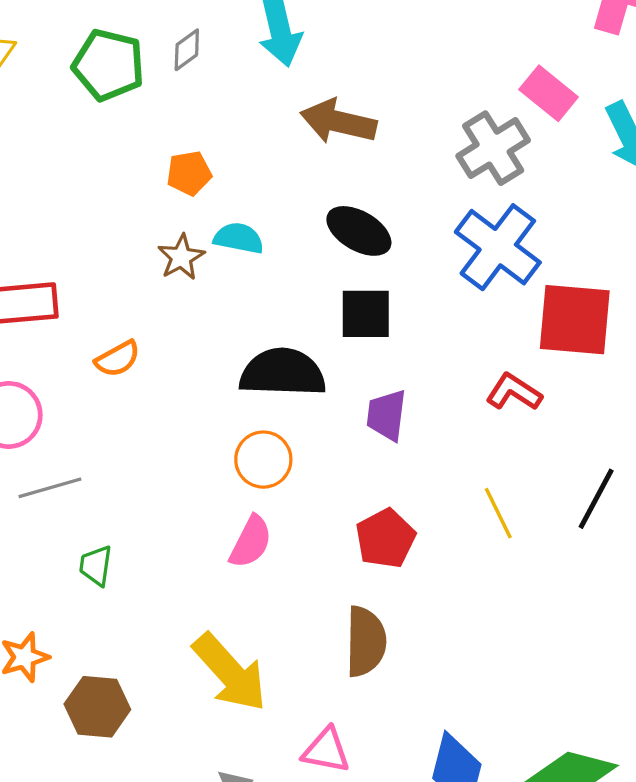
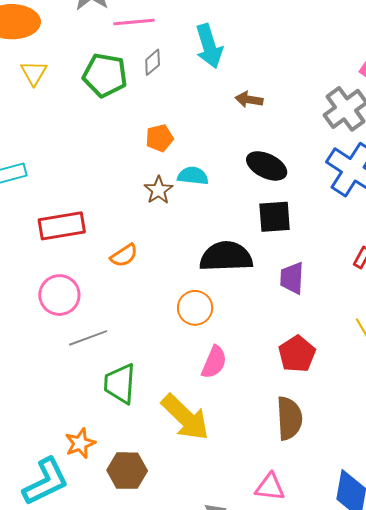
brown arrow: (338, 122) -> (249, 100), size x0.6
orange circle: (263, 460) -> (195, 308), moved
green trapezoid: (96, 566) -> (120, 384), size x1.6
yellow arrow: (230, 672) -> (185, 417), moved

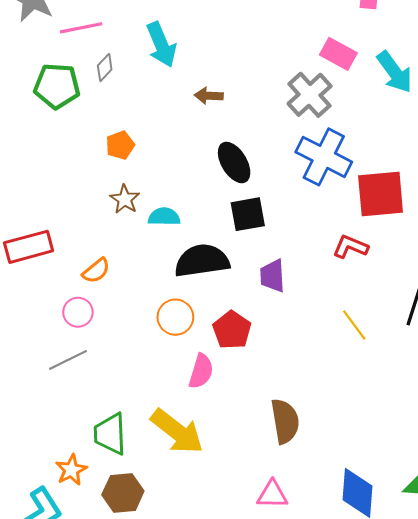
black ellipse: (267, 166) -> (234, 162), turned 39
cyan semicircle: (193, 176) -> (164, 217), moved
pink circle: (59, 295) -> (78, 312), moved, size x0.7
red pentagon: (297, 354) -> (232, 330), moved
green trapezoid: (120, 384) -> (110, 434), moved

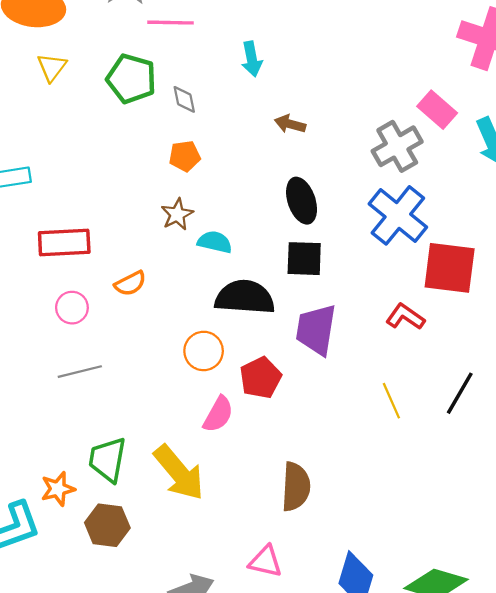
cyan arrow: (161, 45) -> (252, 59), size x0.7
gray diamond: (105, 68) -> (184, 99), moved, turned -68
purple trapezoid: (273, 276) -> (316, 330), size x1.4
pink circle: (78, 312) -> (72, 308), moved

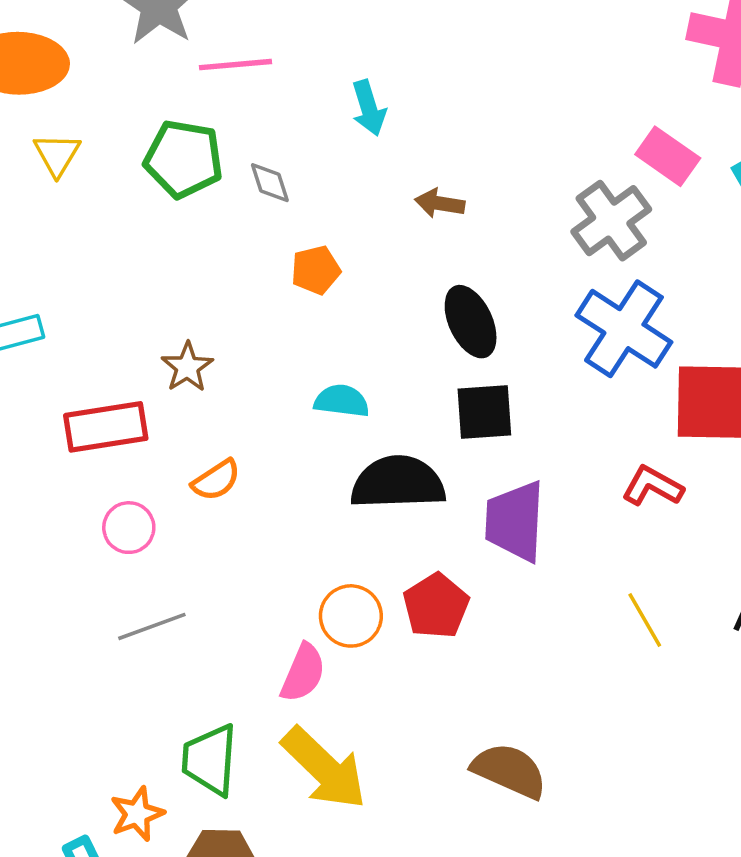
orange pentagon: (185, 156) -> (316, 270), moved
brown star: (177, 214) -> (187, 367), moved
orange circle: (204, 351) -> (351, 616), moved
pink semicircle: (218, 414) -> (303, 673), moved
brown semicircle: (296, 487) -> (509, 771), turned -63

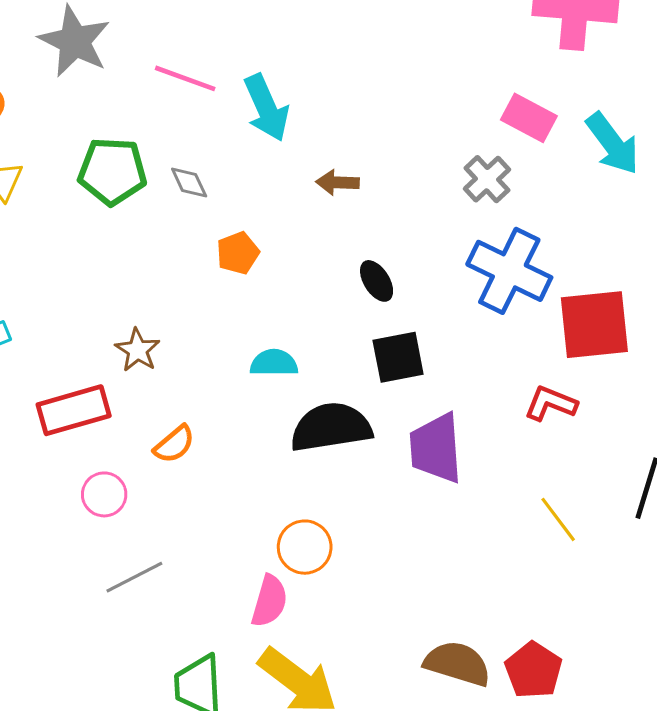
pink line: (235, 65) -> (185, 78), moved, turned 32
cyan arrow: (369, 108) -> (266, 108), size x1.4
gray cross: (611, 221) -> (487, 179), size x0.7
black ellipse: (471, 322) -> (377, 281), size x0.7
red pentagon: (436, 606) -> (534, 670), moved

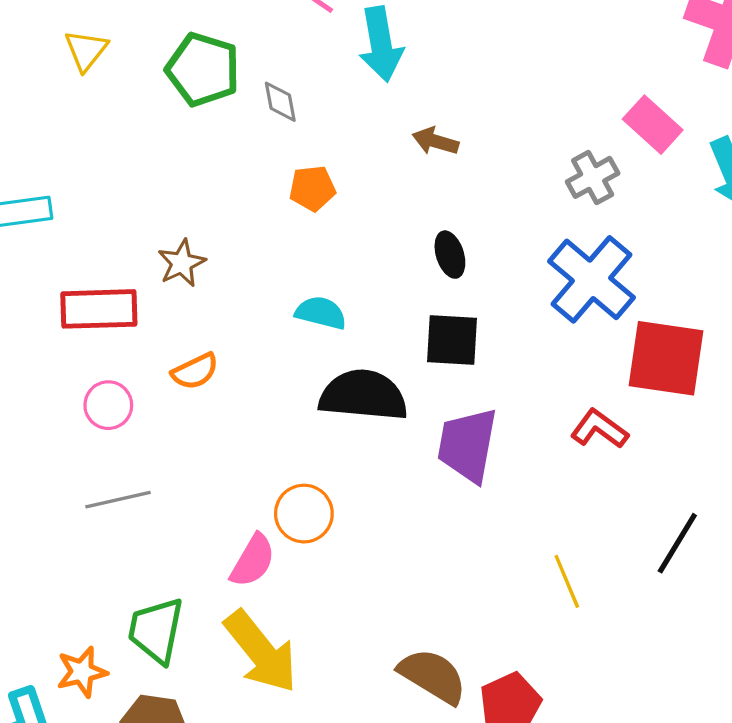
yellow line: (558, 519) -> (567, 581), moved

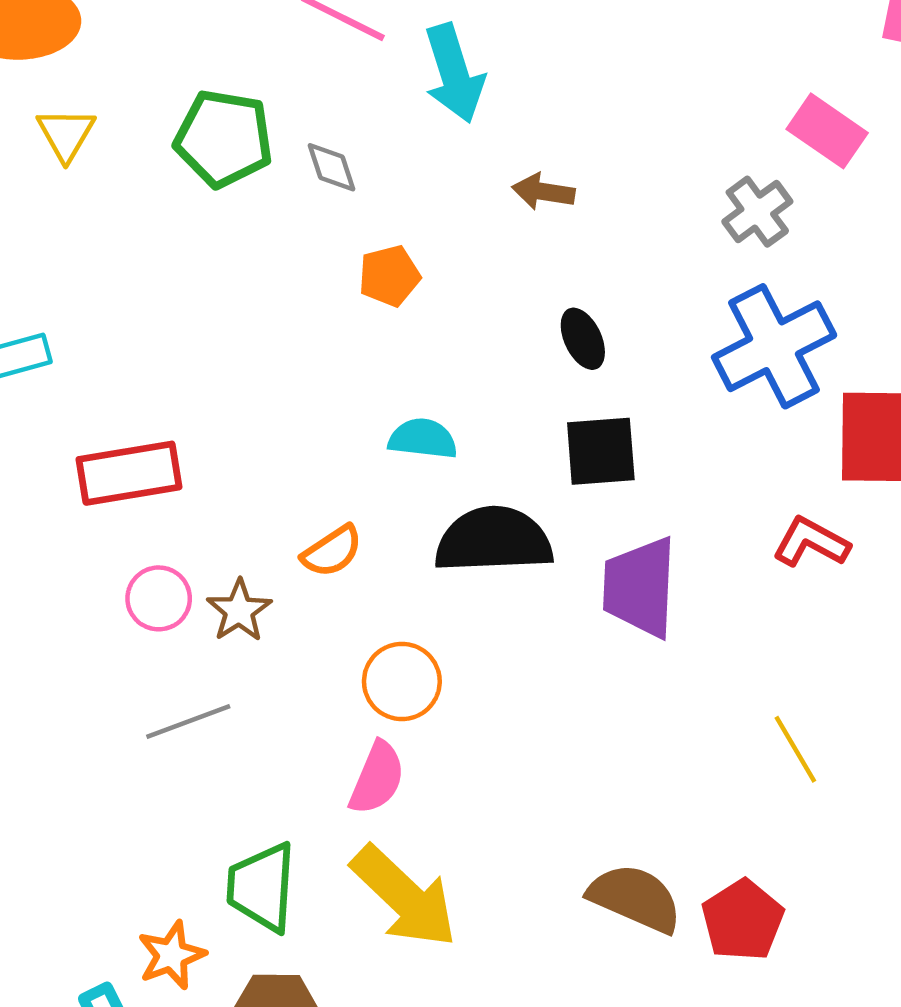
brown star: (182, 263) -> (239, 611), moved
blue cross: (591, 279) -> (774, 346), turned 30
orange semicircle: (195, 371) -> (332, 551), moved
orange circle: (304, 514) -> (402, 681), moved

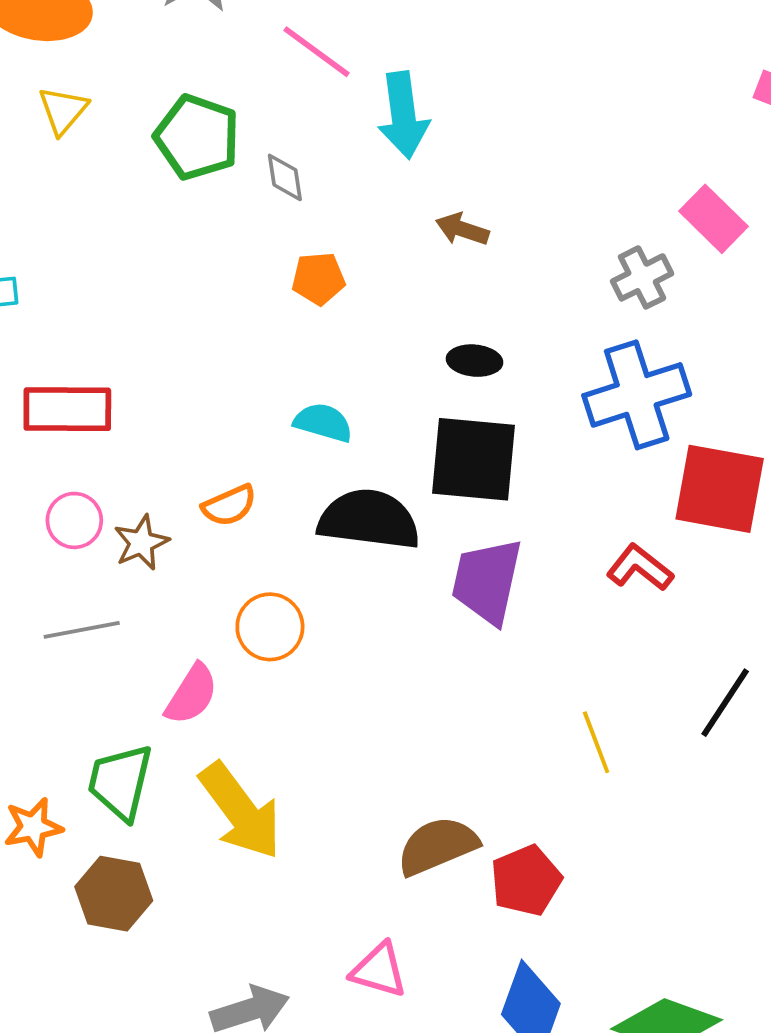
black ellipse: (583, 339) -> (475, 361), turned -69
black square: (601, 451) -> (473, 459), size x1.4
pink semicircle: (377, 778) -> (192, 694), moved
brown semicircle: (635, 898) -> (438, 846), turned -56

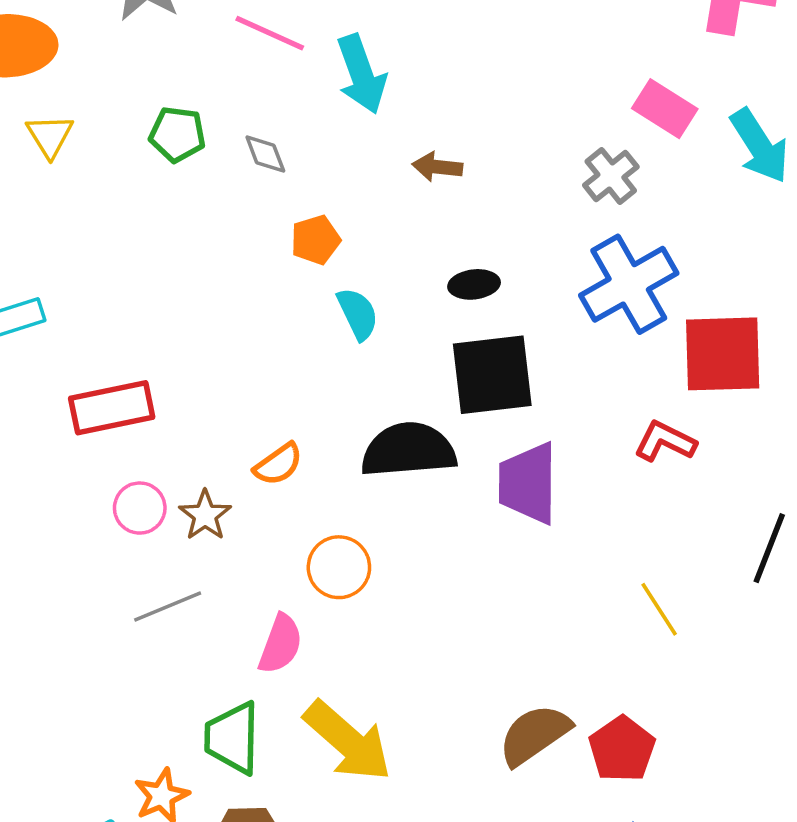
green pentagon: (197, 137) -> (177, 134), size x0.7
cyan semicircle: (323, 423) -> (358, 314), moved, turned 60

